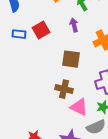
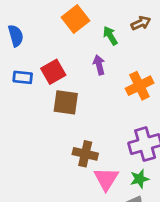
brown square: (71, 59) -> (66, 102), moved
pink triangle: (79, 107) -> (106, 179), turned 36

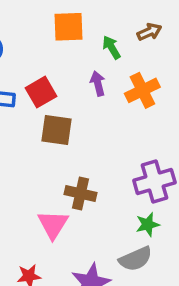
orange square: (76, 19) -> (68, 27), turned 36
orange cross: (139, 86) -> (142, 90), moved
pink triangle: (106, 179) -> (53, 224), moved

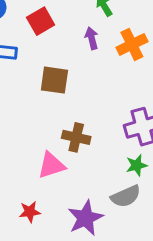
red square: (41, 92) -> (41, 21), moved
pink triangle: (53, 224) -> (51, 165), turned 40

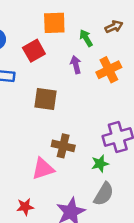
green star: (137, 165) -> (100, 164), moved
gray semicircle: (126, 196) -> (104, 194), turned -35

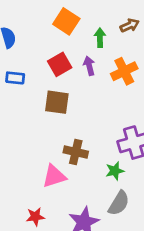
orange square: (54, 23) -> (66, 21), turned 35
green arrow: (86, 38) -> (100, 38), turned 30
red square: (34, 51) -> (60, 64), moved

